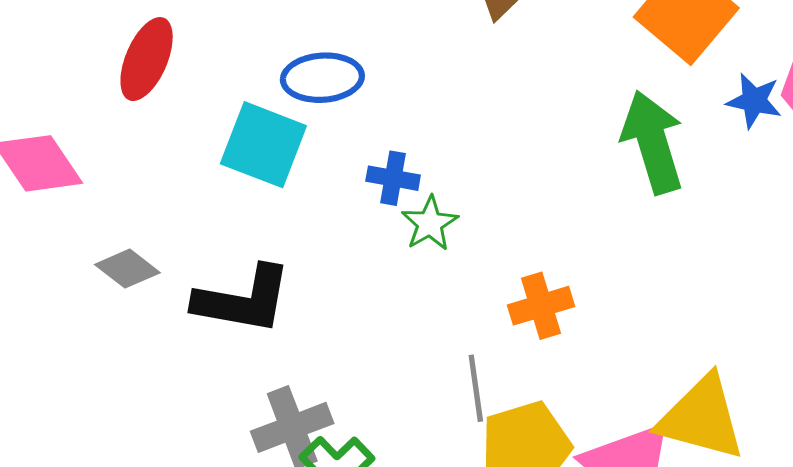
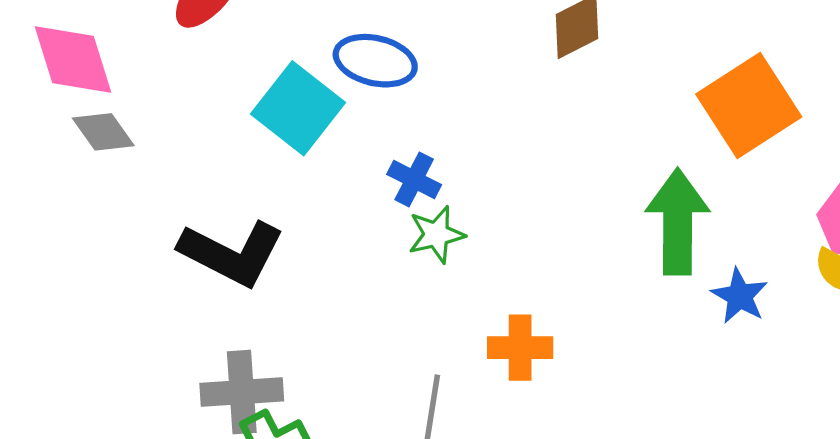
blue star: (754, 101) -> (740, 296), moved
gray diamond: (127, 269) -> (103, 132), moved

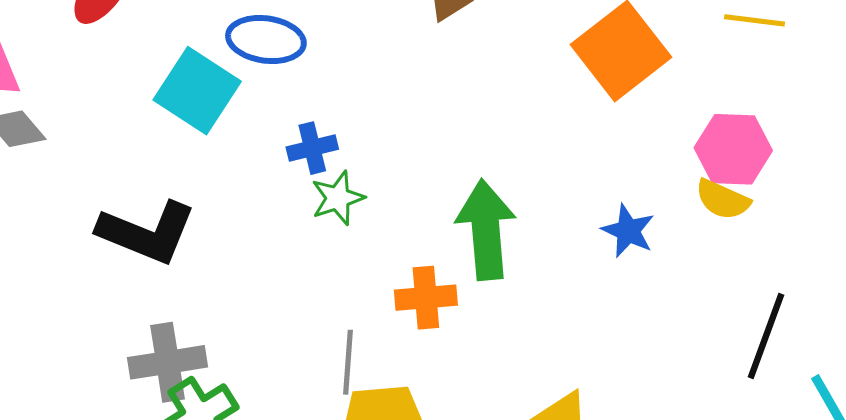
blue cross: (414, 179) -> (312, 148), turned -36
green arrow: (678, 222) -> (486, 230), moved

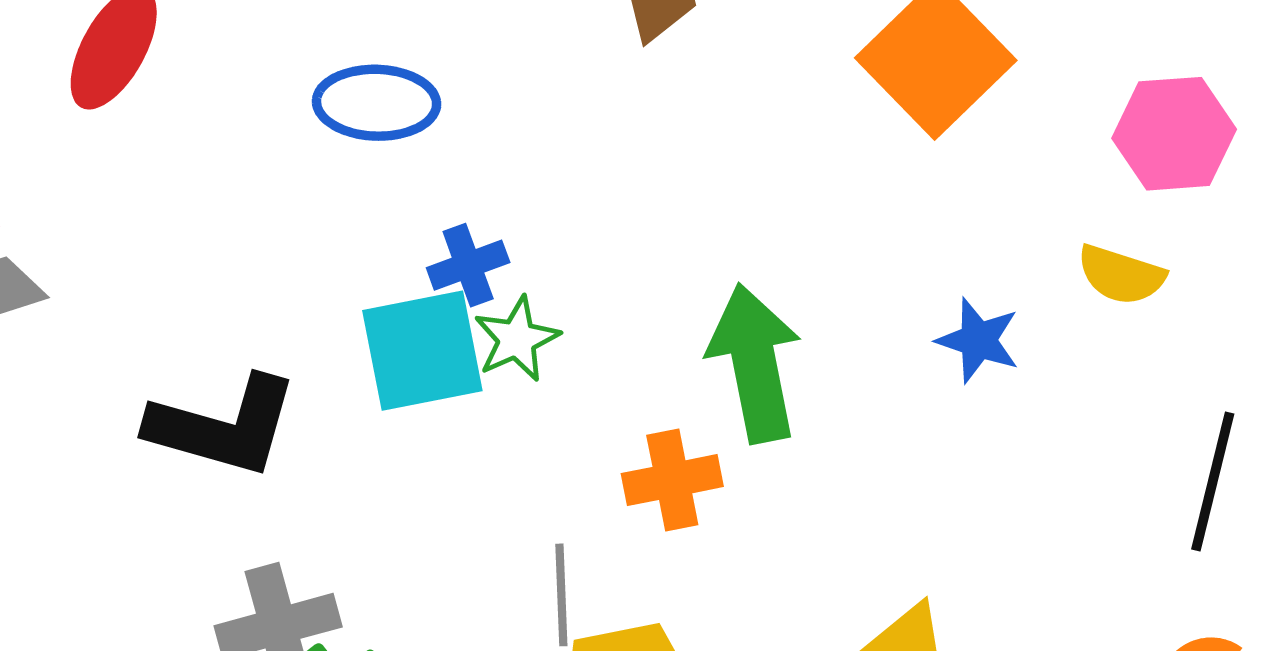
cyan square: (197, 91) -> (422, 351), moved, turned -38
pink hexagon: (733, 149) -> (1174, 134), moved

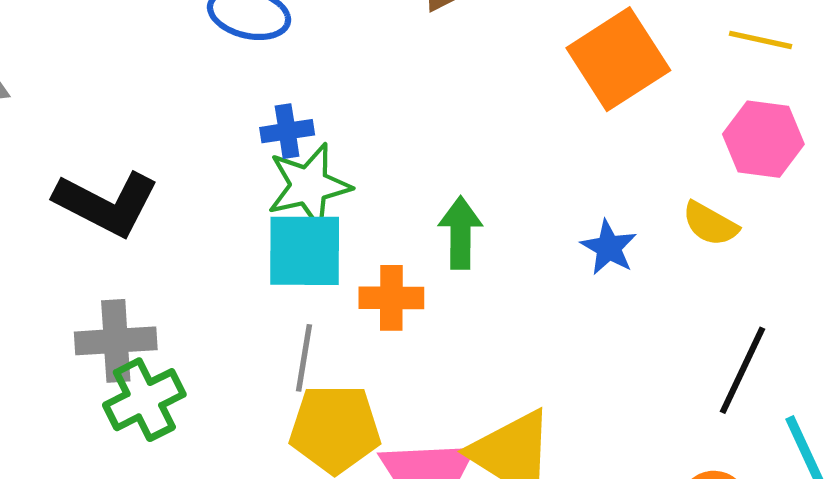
green star: (517, 339) -> (309, 186), size x1.5
cyan square: (422, 351) -> (305, 251), moved
green arrow: (755, 363) -> (460, 233), size x0.7

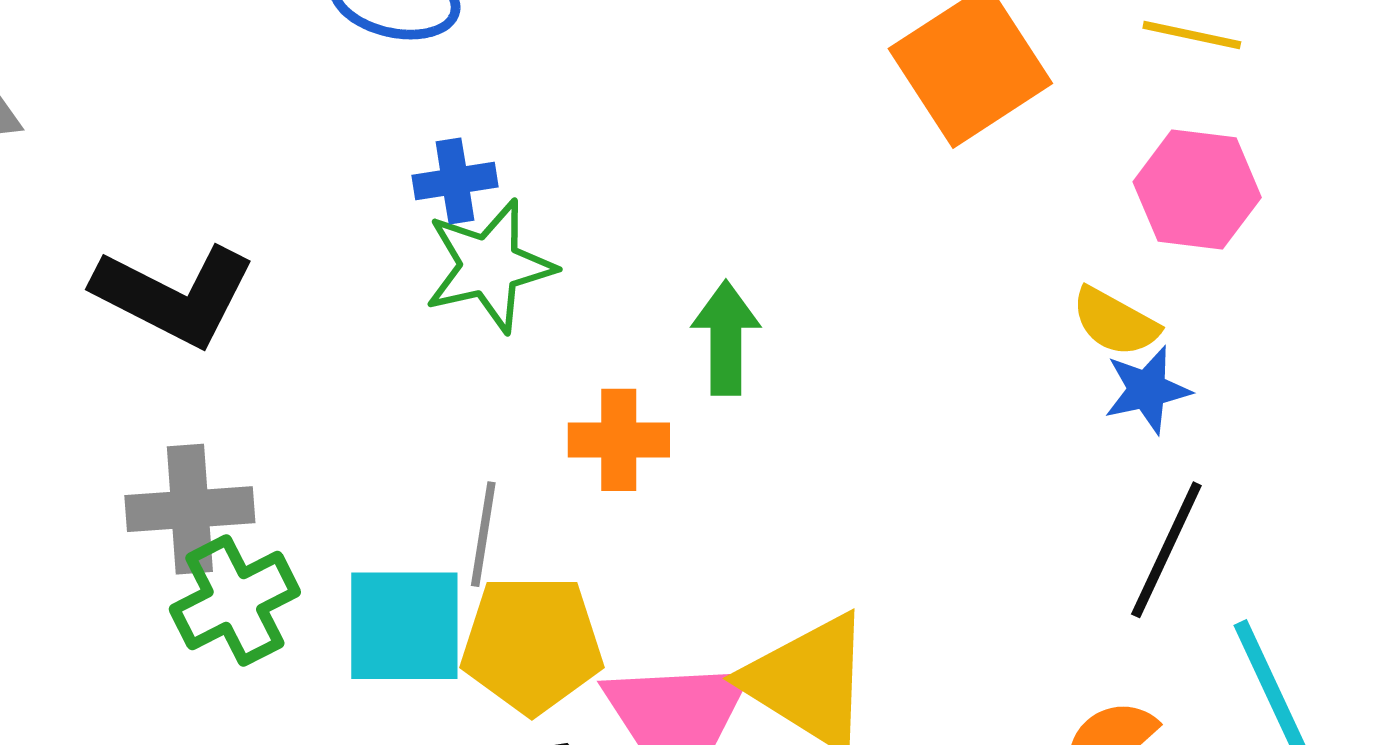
blue star: (609, 248) -> (1147, 390), moved, turned 30
cyan square: (305, 251) -> (404, 626), moved

